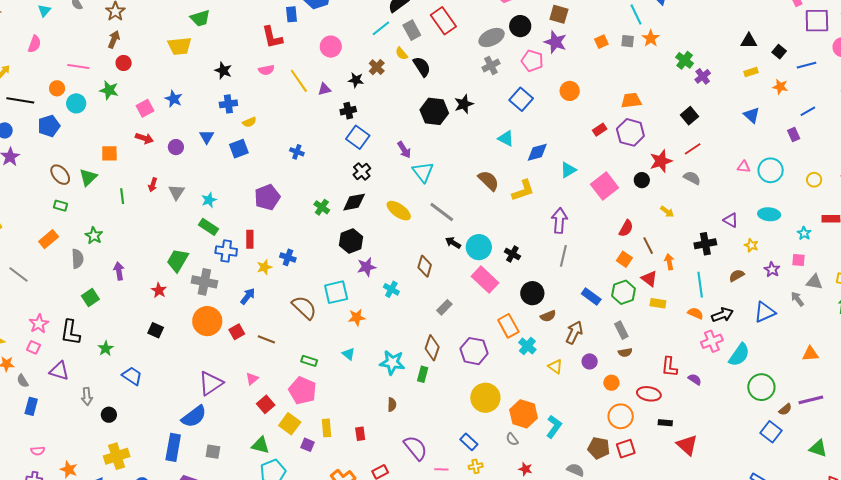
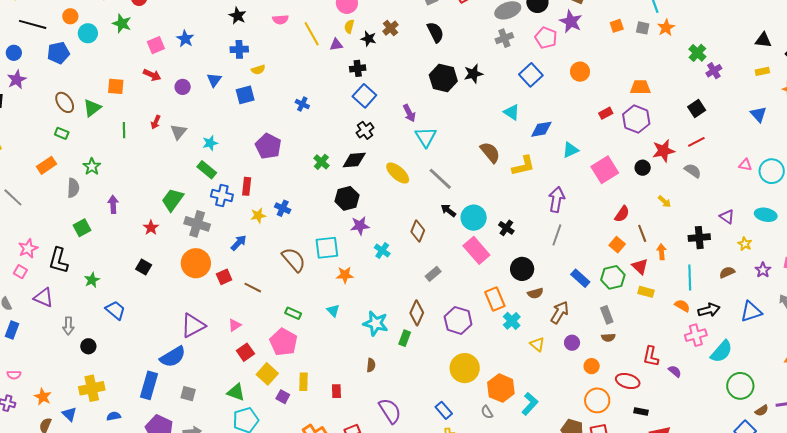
yellow semicircle: (401, 53) -> (349, 27), moved, turned 48
purple pentagon: (267, 197) -> (268, 146), turned -30

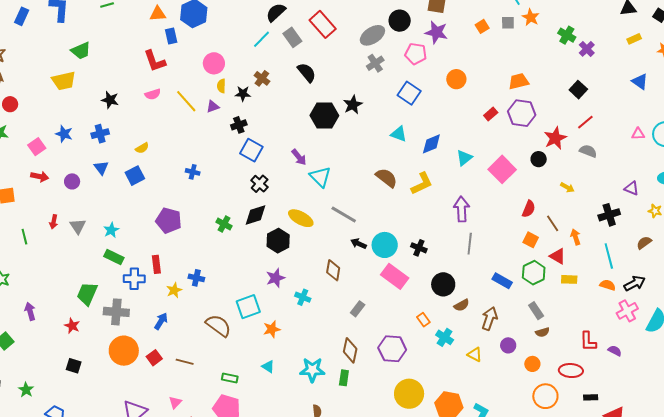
blue cross: (239, 49) -> (100, 134), moved
black hexagon: (347, 198) -> (278, 241), moved
orange rectangle: (495, 299) -> (423, 320), size x0.6

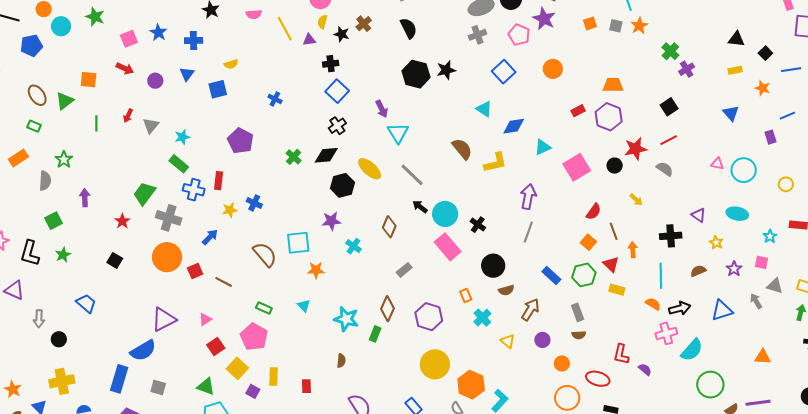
green star: (26, 390) -> (63, 255), moved

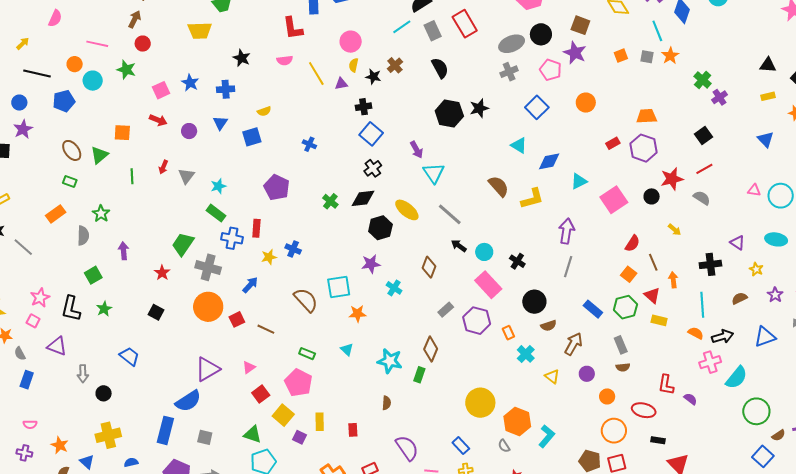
cyan circle: (445, 214) -> (484, 252), size x0.7
purple hexagon: (429, 317) -> (477, 321), moved

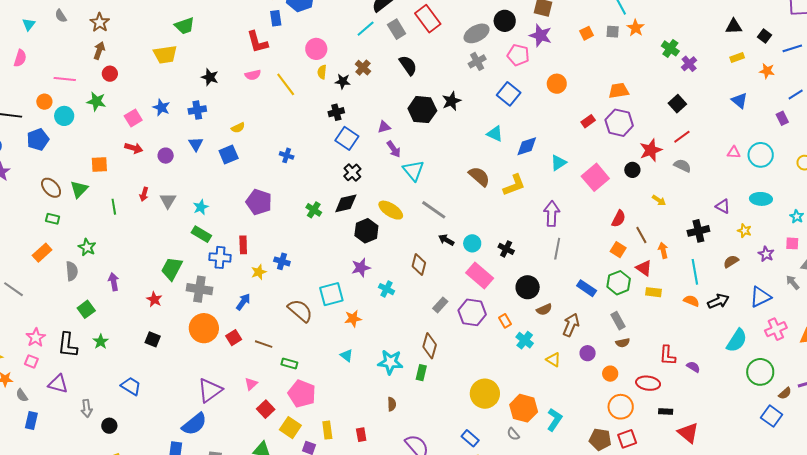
purple triangle: (341, 84) -> (384, 127), moved
green rectangle: (307, 354) -> (289, 364), moved
pink cross: (710, 362) -> (776, 329), moved

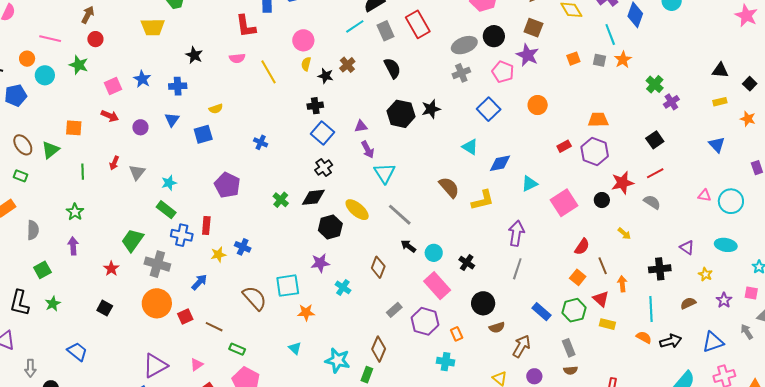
green star: (87, 247) -> (75, 212), moved
cyan cross: (525, 340) -> (446, 362), moved, turned -36

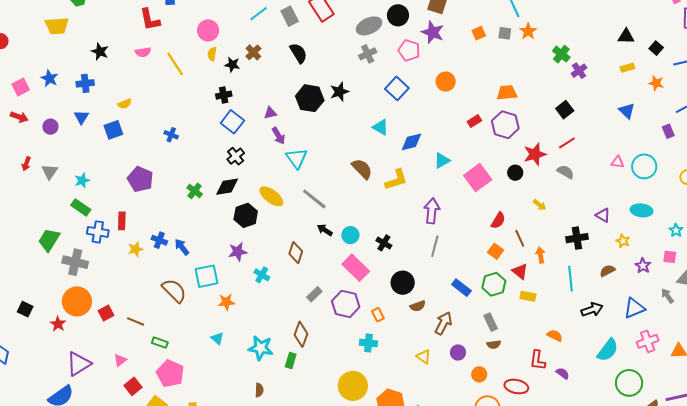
red star: (111, 269) -> (58, 324), moved
blue arrow: (199, 282) -> (182, 247), moved, turned -78
orange semicircle: (644, 337) -> (555, 336), moved

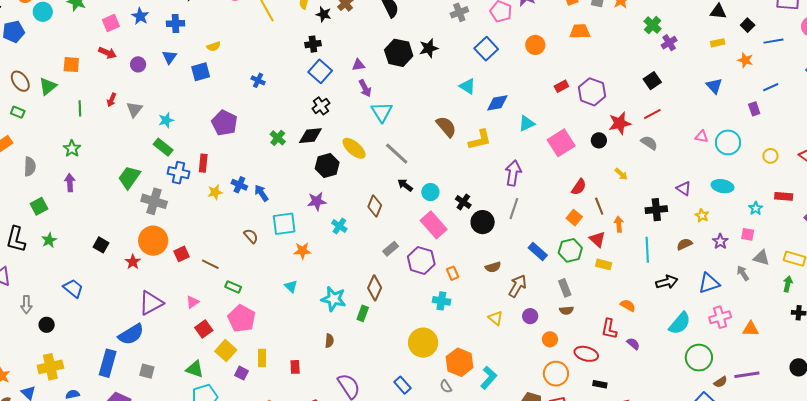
orange trapezoid: (507, 93) -> (580, 31), moved
black circle: (403, 283) -> (483, 222), moved
brown semicircle: (174, 291) -> (251, 236), size x0.6

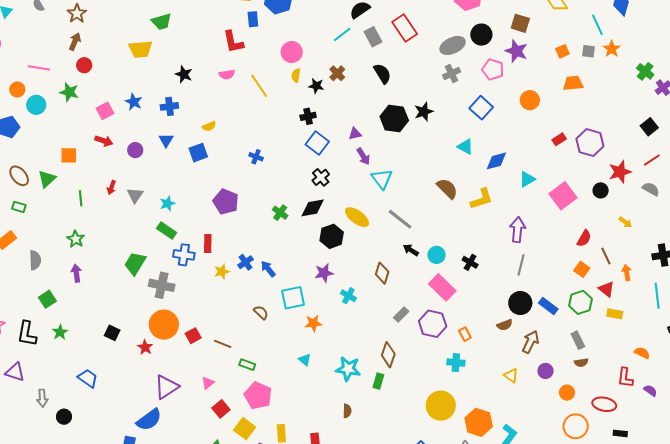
blue cross: (239, 185) -> (246, 262), turned 35
black circle: (483, 222) -> (520, 303), moved

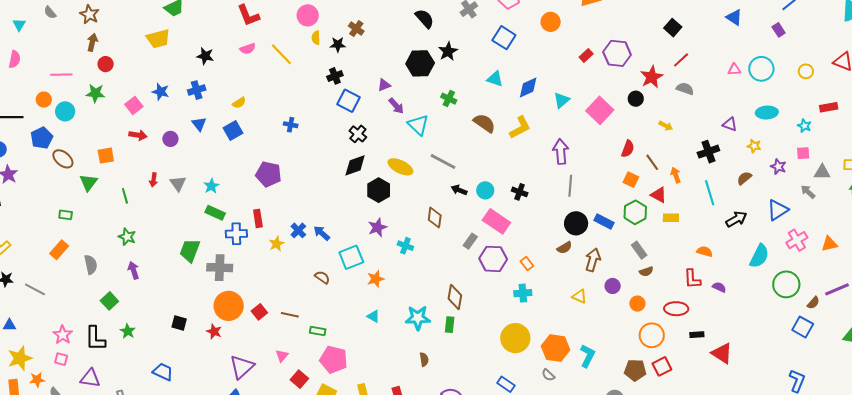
black semicircle: (382, 74) -> (425, 19), moved
brown ellipse: (19, 176) -> (63, 159), moved
green cross: (280, 213) -> (449, 99), moved
gray rectangle: (401, 315) -> (470, 241), moved

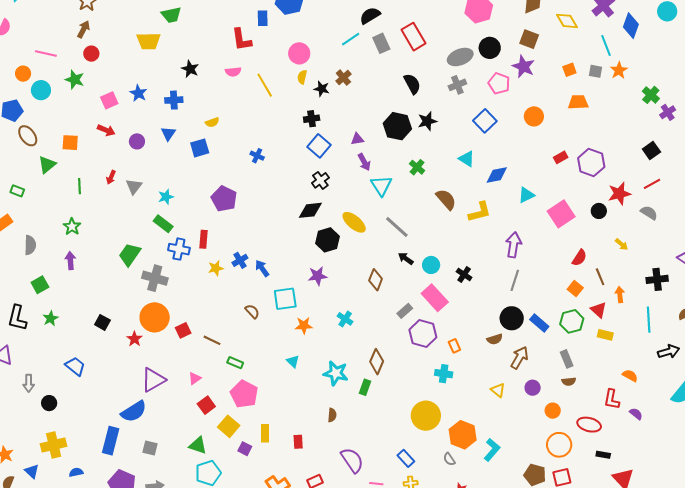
cyan cross: (405, 246) -> (345, 319), moved

